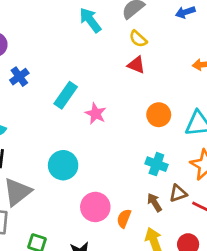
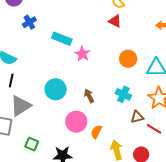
cyan rectangle: (66, 95) -> (62, 39), turned 72
brown arrow: (154, 203) -> (89, 96), moved

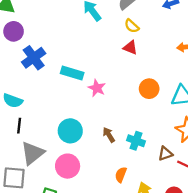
blue cross: (29, 22) -> (34, 58), size x1.5
cyan cross: (123, 94) -> (136, 141), moved
pink circle: (76, 122) -> (68, 166), moved

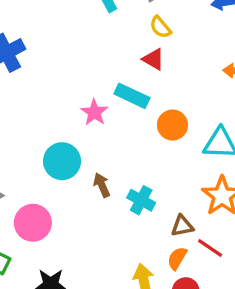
cyan rectangle: (72, 73) -> (132, 96), moved
cyan circle: (70, 131) -> (62, 161), moved
orange semicircle: (121, 175) -> (177, 258), moved

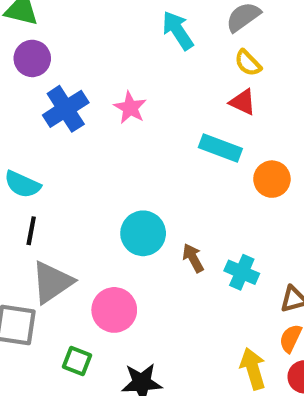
pink star: (94, 112) -> (130, 108), moved

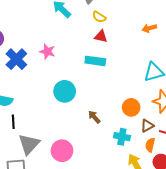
orange circle: (272, 179) -> (131, 107), moved
cyan circle: (143, 233) -> (65, 91), moved
cyan cross: (242, 272) -> (122, 137), moved

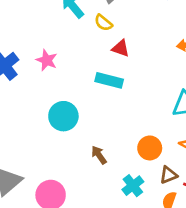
yellow semicircle: (99, 17) -> (103, 23), moved
cyan cross: (122, 137) -> (133, 186), turned 35

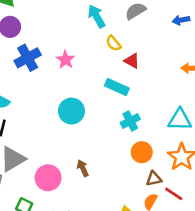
yellow semicircle: (103, 23) -> (113, 43), moved
brown arrow: (99, 155) -> (83, 168), moved
cyan cross: (133, 186) -> (130, 121), moved

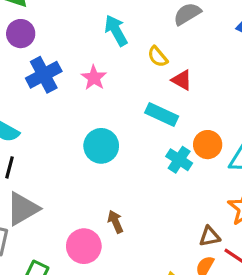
cyan arrow: (97, 16) -> (116, 30), moved
cyan cross: (130, 121) -> (179, 160), turned -30
orange circle: (142, 152) -> (208, 145), moved
pink circle: (48, 178) -> (84, 246), moved

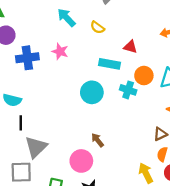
blue cross: (44, 75) -> (27, 58), turned 35
red triangle: (182, 80) -> (130, 47), moved
cyan circle: (101, 146) -> (92, 92), moved

